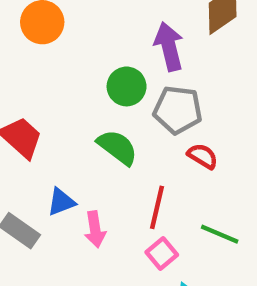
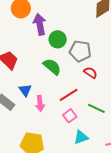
purple arrow: (169, 47) -> (40, 24), moved
blue triangle: (61, 202) -> (25, 90), turned -48
red line: (157, 207) -> (69, 95), turned 42

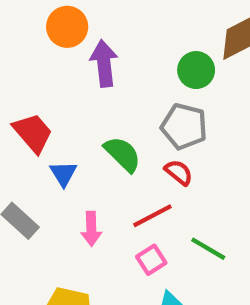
green circle: (58, 39) -> (196, 70), moved
red semicircle: (90, 73) -> (179, 172), moved
blue triangle: (25, 90) -> (63, 174), moved

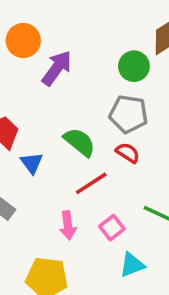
purple arrow: (104, 63) -> (57, 68), turned 48
red line: (152, 216) -> (91, 183), moved
pink arrow: (91, 229) -> (68, 225), moved

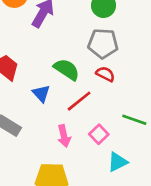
blue triangle: (32, 163) -> (41, 93), moved

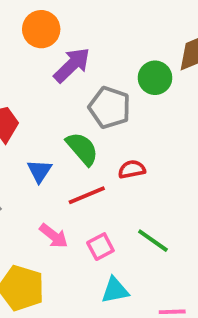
gray pentagon: (103, 43) -> (110, 107), moved
red semicircle: (105, 74) -> (132, 169), turned -54
pink arrow: (64, 136) -> (54, 236), turned -55

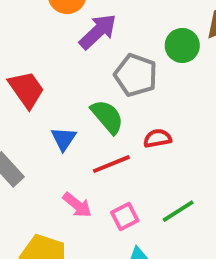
green line: (153, 241) -> (178, 211), turned -68

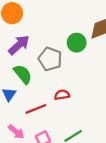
purple arrow: (98, 32) -> (19, 45), moved
green semicircle: (107, 117) -> (23, 74), moved

